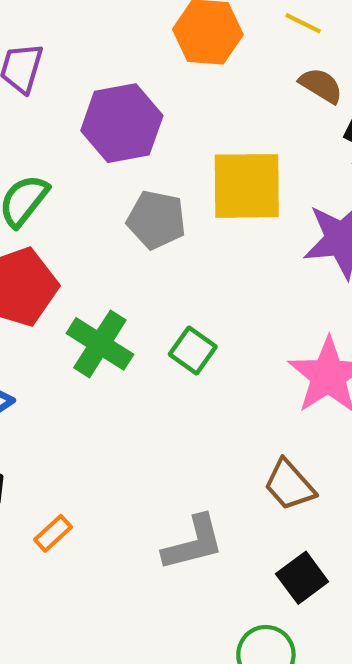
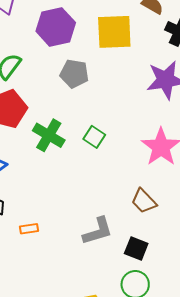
yellow square: (247, 186) -> (114, 32), moved
orange rectangle: (53, 533) -> (29, 229), turned 36
black square: (302, 578) -> (136, 249), moved, turned -30

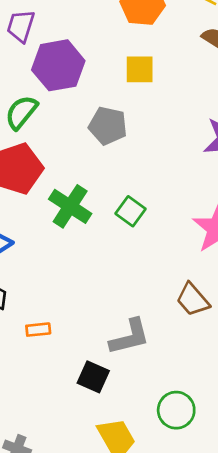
purple hexagon: (56, 27) -> (58, 65), moved
yellow square: (114, 32) -> (140, 69), moved, size x0.6
black square: (136, 249) -> (93, 377), moved

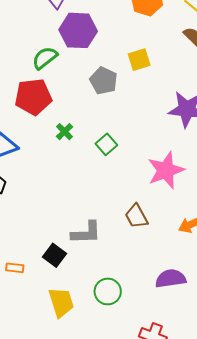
yellow square: (140, 69) -> (139, 60), moved, turned -30
green cross: (70, 206) -> (65, 132), size x0.6
orange rectangle: (38, 330) -> (15, 268), moved

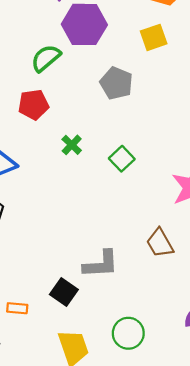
yellow square: (139, 60) -> (154, 37), moved
red pentagon: (33, 97) -> (33, 105), size x0.7

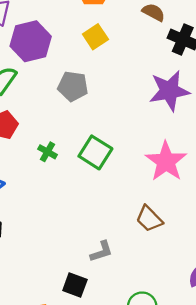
green square: (122, 159) -> (95, 152), size x1.4
gray L-shape: (101, 264) -> (101, 252), size x0.7

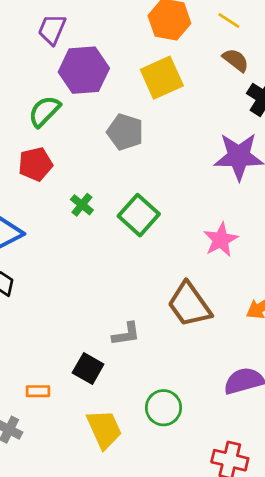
yellow square: (95, 37) -> (162, 78), size x1.4
pink star: (166, 161) -> (221, 240), size x0.7
brown trapezoid: (149, 219) -> (189, 305), size x1.4

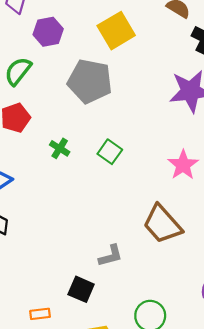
purple hexagon: (84, 70) -> (48, 32), size x0.7
gray pentagon: (125, 132) -> (90, 81), size x1.4
green square: (139, 215) -> (110, 152), size x0.7

